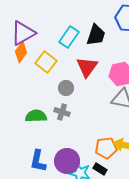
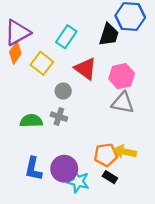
black trapezoid: (96, 35) -> (109, 35), moved
red triangle: (87, 67) -> (86, 69), turned -30
black rectangle: (100, 169) -> (110, 177), moved

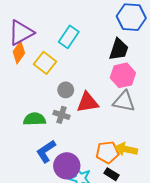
black trapezoid: (109, 35) -> (119, 49), moved
red triangle: (86, 69) -> (88, 102), moved, turned -45
blue L-shape: (33, 169) -> (46, 151), moved, turned 45

